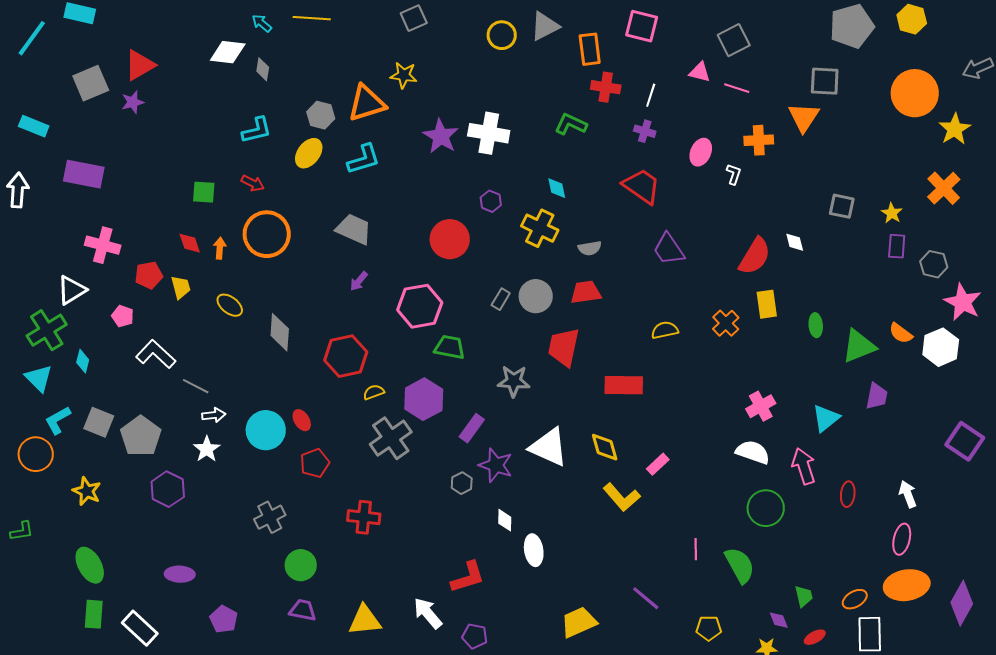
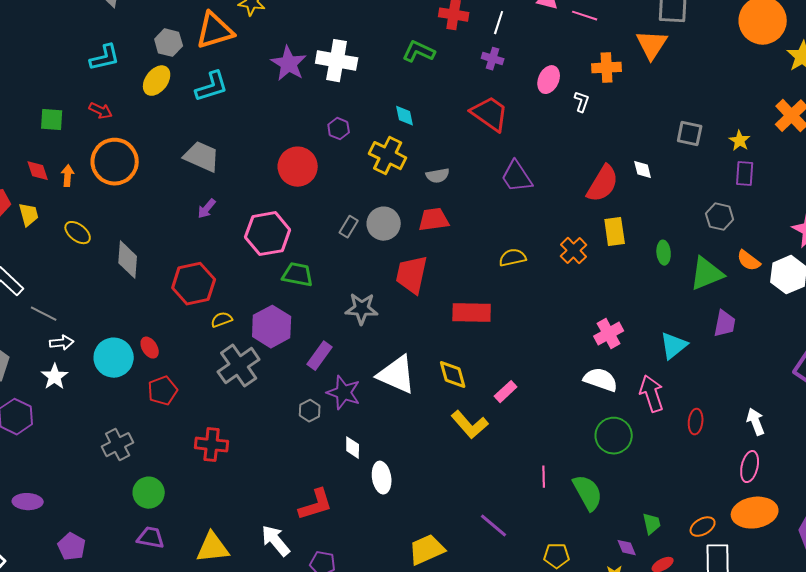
gray hexagon: (934, 264) -> (720, 217), moved

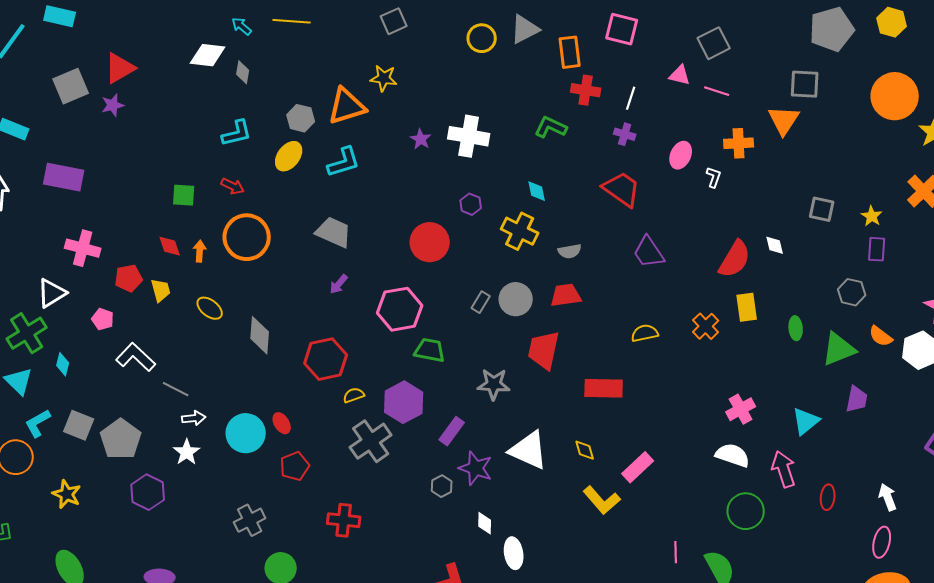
purple star: (289, 64) -> (421, 139), size x0.6
yellow diamond: (453, 375) -> (585, 450), size x0.7
pink rectangle: (506, 392) -> (638, 467), size x1.4

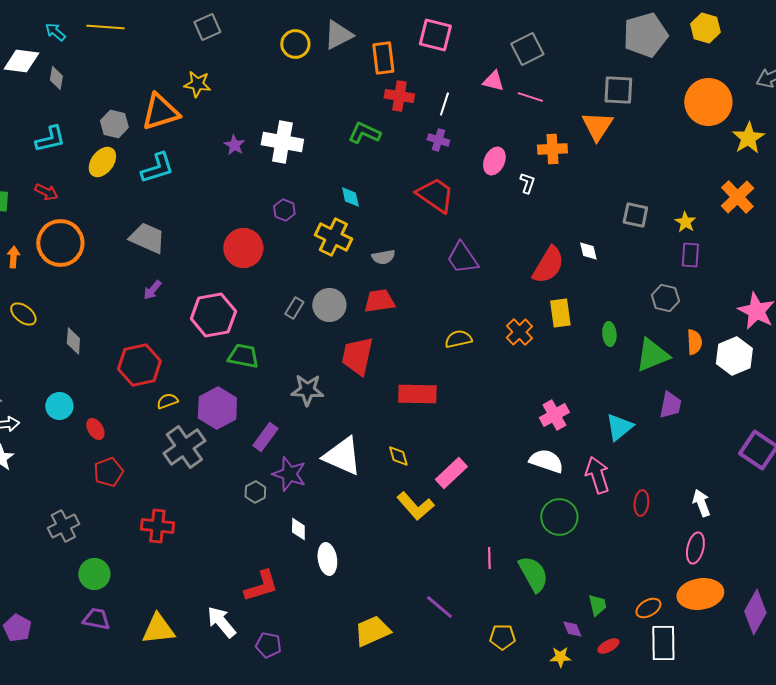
gray diamond: (260, 335) -> (73, 341), size x0.7
orange semicircle: (881, 336) -> (694, 342), turned -130
cyan circle: (246, 433) -> (59, 406), moved, size x0.7

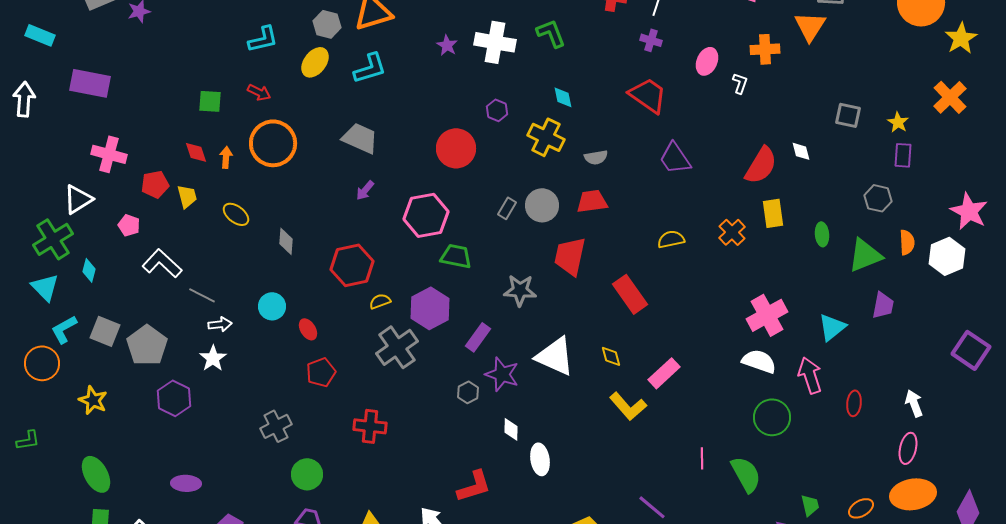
green L-shape: (364, 133) -> (551, 33), moved, turned 44
red rectangle: (417, 394) -> (630, 294), turned 54
pink cross: (554, 415) -> (767, 315), size x1.4

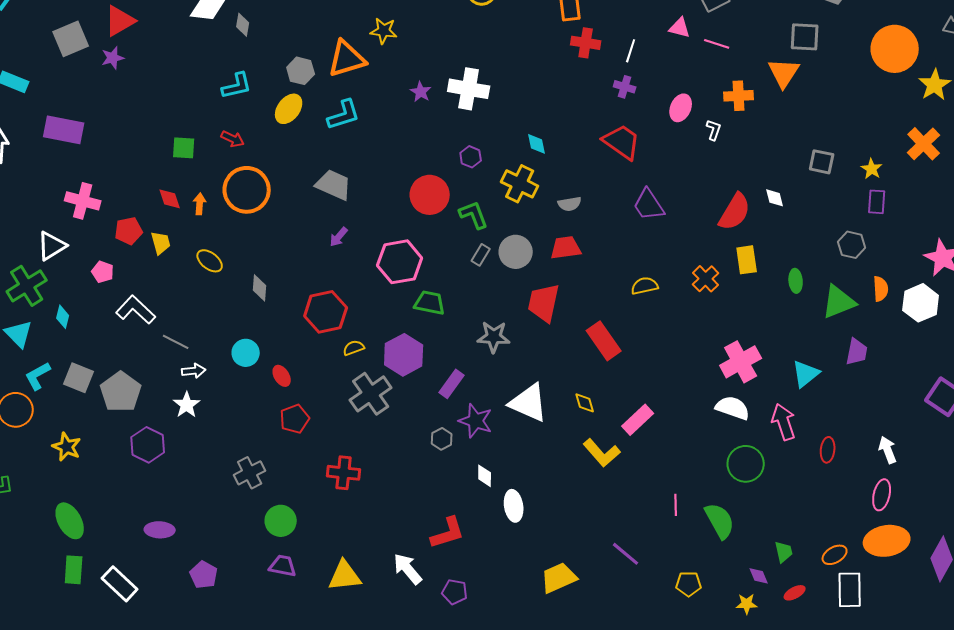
green L-shape: (551, 33) -> (474, 215), moved

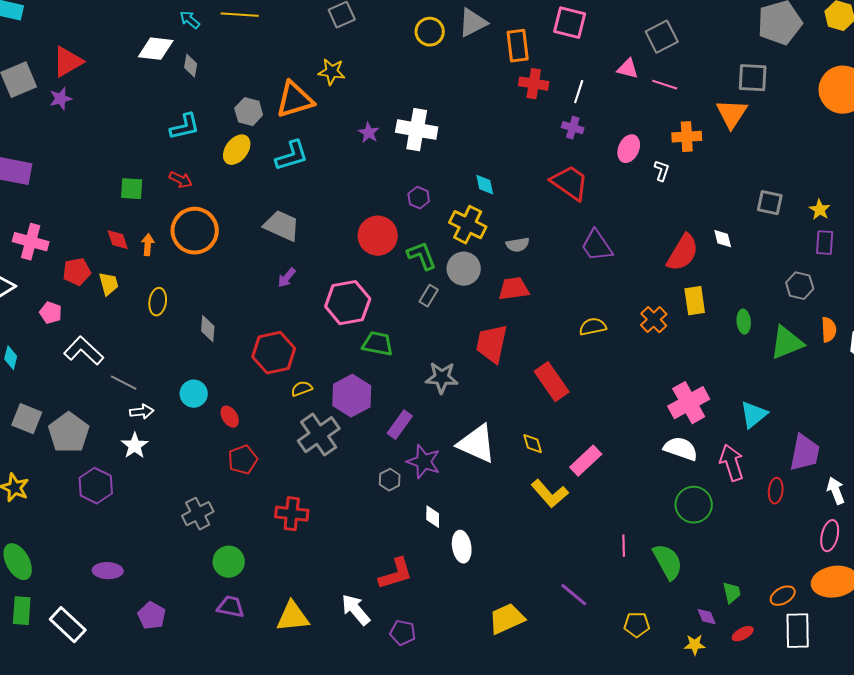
gray circle: (516, 252) -> (464, 269), moved
yellow ellipse: (210, 261) -> (158, 302), turned 60
purple trapezoid: (857, 352) -> (805, 453), moved, size x1.4

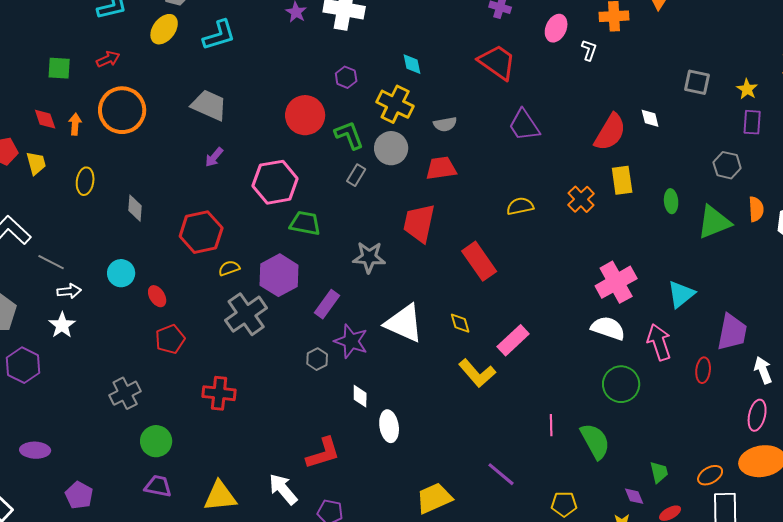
red arrow: (181, 180) -> (108, 59), turned -50

